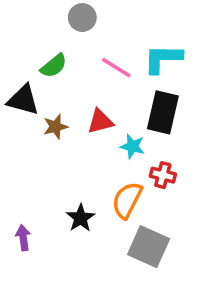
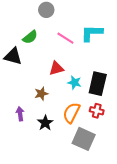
black rectangle: (163, 112) -> (98, 84), moved
brown star: (55, 127) -> (41, 94), moved
red cross: (163, 175) -> (97, 111), moved
purple arrow: (23, 238) -> (20, 114), moved

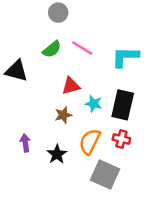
cyan L-shape: (92, 33) -> (125, 57), moved
green semicircle: (30, 37) -> (52, 49), moved
brown star: (41, 94) -> (63, 115), moved

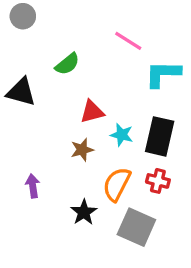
gray circle: (58, 13) -> (23, 16), moved
pink line: (82, 48) -> (128, 41), moved
black star: (57, 154) -> (84, 212), moved

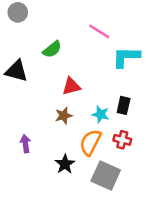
cyan star: (122, 135) -> (101, 114), moved
black rectangle: (160, 136) -> (124, 105), size x0.6

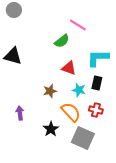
green semicircle: (52, 49) -> (62, 41), moved
cyan L-shape: (126, 57) -> (98, 58), moved
red triangle: (71, 86) -> (69, 68), moved, turned 35
orange semicircle: (90, 142) -> (71, 112), turned 110

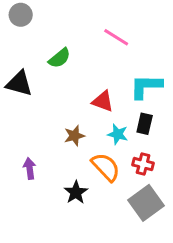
green semicircle: (62, 41) -> (59, 58), moved
gray square: (83, 138) -> (146, 203), moved, turned 30

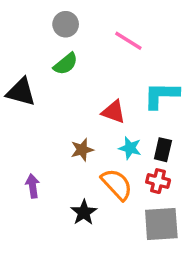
gray circle: (21, 15) -> (66, 24), moved
black rectangle: (145, 124) -> (163, 150), moved
gray square: (146, 203) -> (161, 224), turned 32

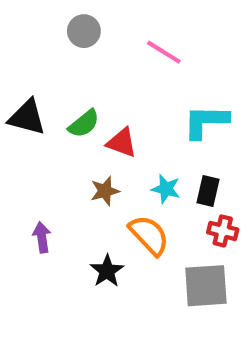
green semicircle: (66, 64) -> (84, 124), moved
red triangle: (113, 112) -> (122, 143), moved
red cross: (158, 181) -> (223, 231), moved

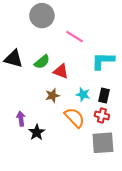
gray circle: (84, 31) -> (42, 16), size x1.5
pink line: (164, 52) -> (75, 37), moved
red cross: (223, 231) -> (102, 115), moved
black star: (107, 271) -> (37, 132), moved

